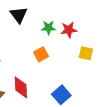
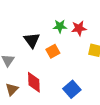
black triangle: (19, 15) -> (32, 40), moved

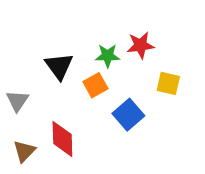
green star: (60, 26) -> (108, 56), moved
blue square: (72, 89) -> (128, 115), moved

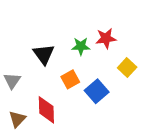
yellow square: (168, 83) -> (127, 67), turned 30
orange square: (95, 85) -> (70, 79), moved

